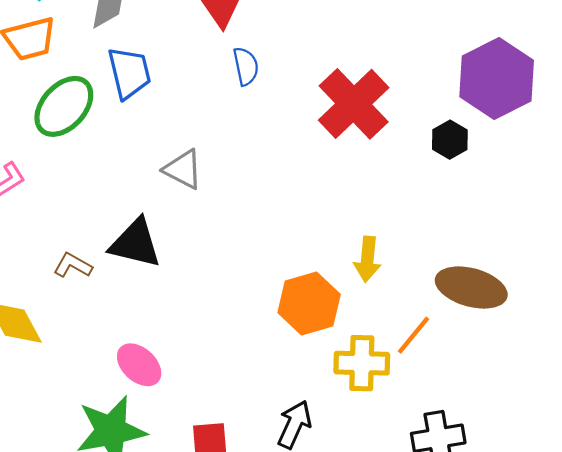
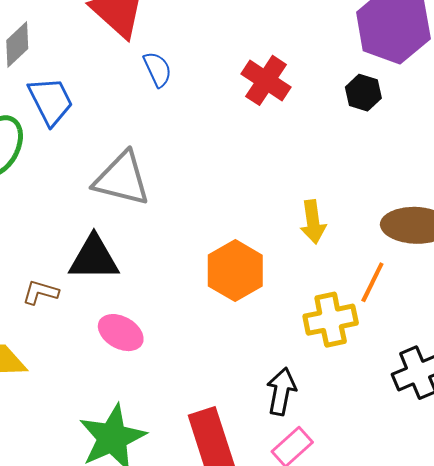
red cross: (354, 104) -> (266, 80), size x0.7
gray triangle: (183, 169) -> (122, 179), size x1.5
orange hexagon: (309, 303) -> (235, 271), moved
pink ellipse: (139, 365) -> (121, 333), moved

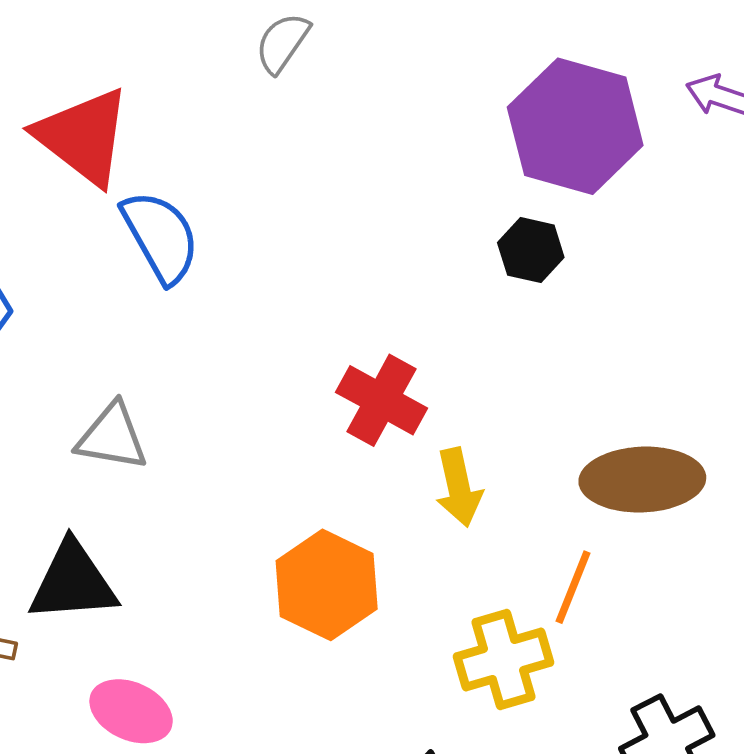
blue semicircle: (158, 69) -> (161, 237), size x1.5
red cross: (266, 80) -> (382, 400), moved
gray triangle: (122, 179) -> (112, 437), size x0.7

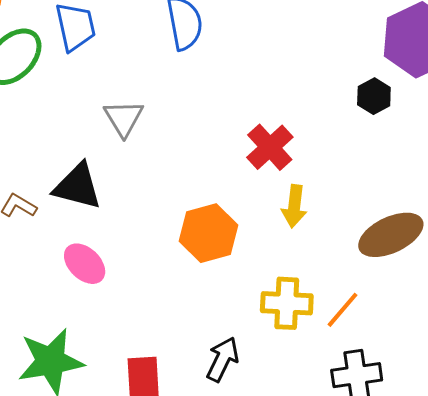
gray triangle: (112, 437) -> (124, 118), turned 30
brown ellipse: (642, 480) -> (391, 235), turned -42
orange line: (573, 587) -> (343, 310), moved

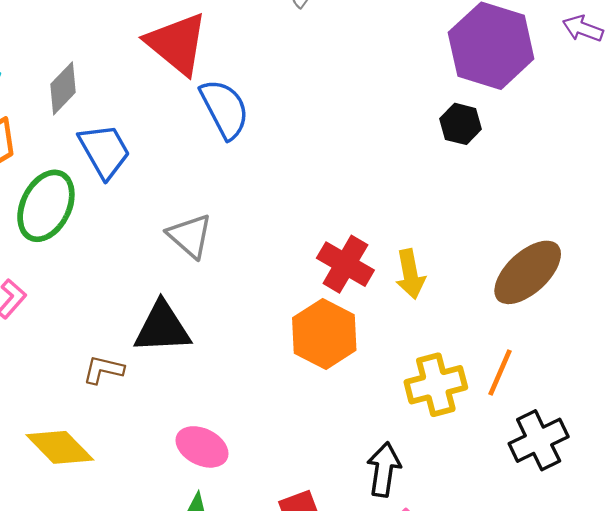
red cross: (270, 147) -> (345, 264), moved
pink ellipse: (85, 264) -> (202, 447), moved

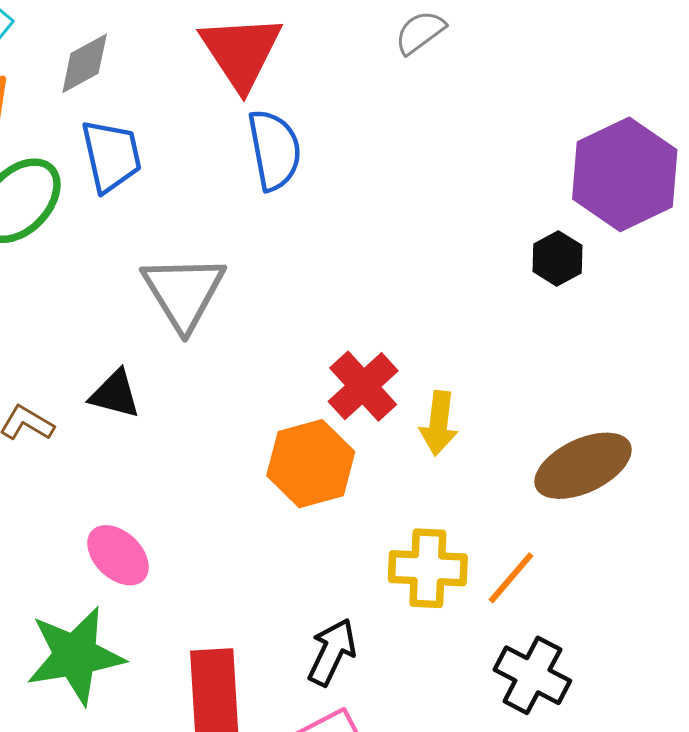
gray triangle: (190, 236) -> (184, 292), size x1.4
black triangle: (162, 328) -> (115, 394), size x0.7
black cross: (539, 440) -> (532, 675), turned 36

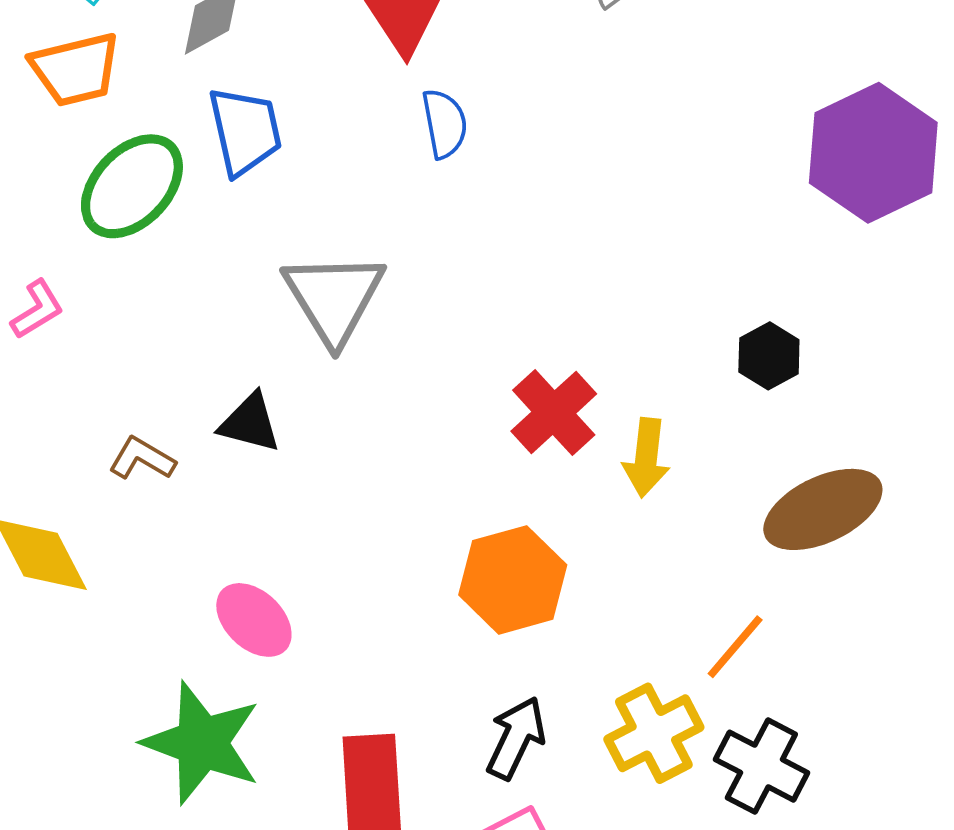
blue semicircle: (274, 150) -> (445, 124), size x0.7
black hexagon: (557, 258) -> (769, 356), moved
orange hexagon: (311, 464) -> (513, 580), moved
yellow cross: (428, 568) -> (654, 733), moved, turned -30
green star: (75, 656) -> (202, 743), turned 30

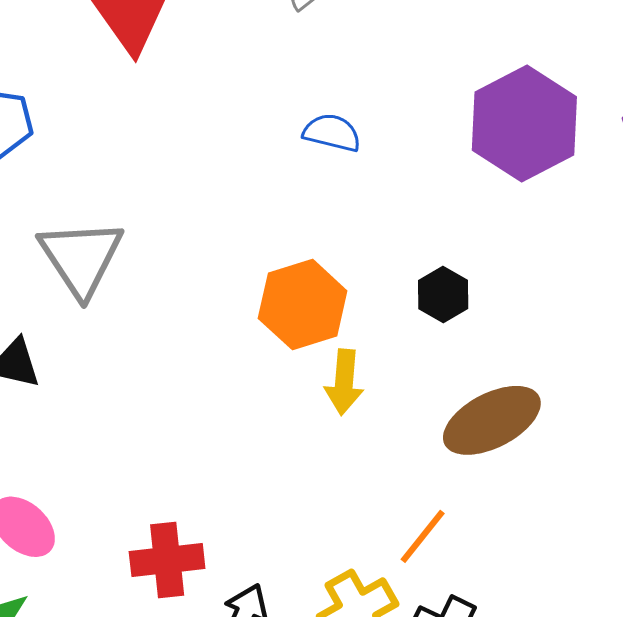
blue semicircle: (445, 124) -> (332, 133), moved, turned -64
red cross: (554, 413) -> (167, 560), moved, turned 38
orange hexagon: (513, 580) -> (303, 305), moved

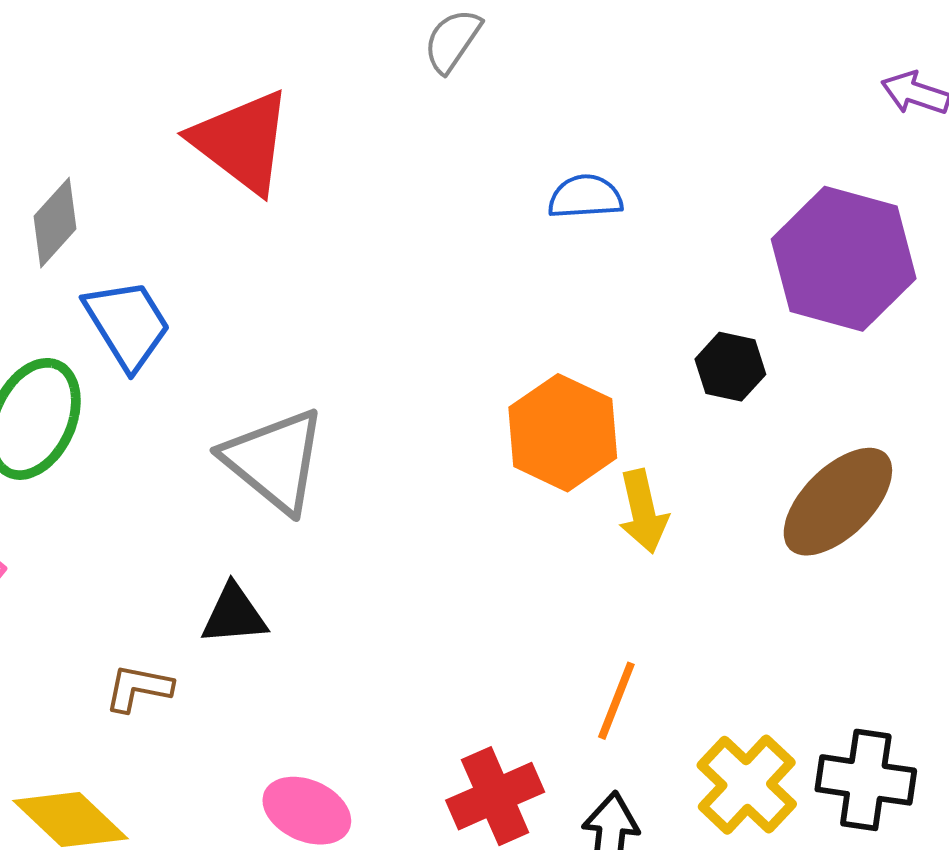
purple hexagon: (524, 123) -> (844, 259), moved
blue semicircle: (332, 133) -> (585, 197), moved
orange line: (423, 536) -> (616, 701), moved

